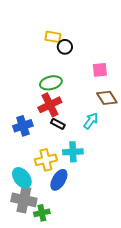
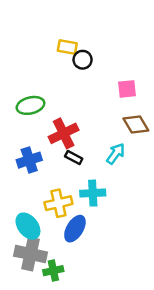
green ellipse: (51, 83) -> (30, 105), moved

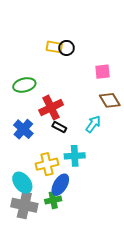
yellow rectangle: (67, 47) -> (54, 47), moved
blue cross: (29, 160) -> (23, 129), turned -30
green cross: (53, 271) -> (53, 200), moved

